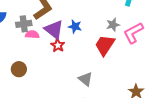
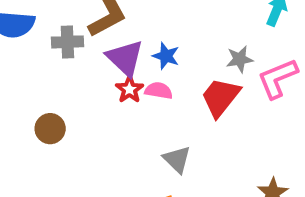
pink semicircle: (32, 35) -> (159, 91), moved

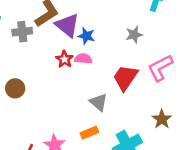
purple triangle: (125, 58) -> (67, 25), moved
pink L-shape: (278, 78) -> (160, 68), moved
red trapezoid: (220, 97) -> (125, 78), moved

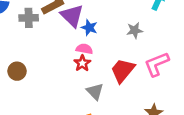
red star: (65, 59) -> (82, 63), moved

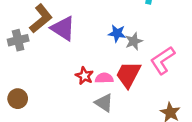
blue star: (89, 28) -> (117, 33), moved
gray star: (135, 30) -> (134, 41), moved
pink semicircle: (84, 49) -> (104, 78), moved

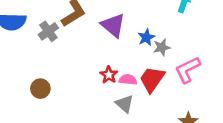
purple triangle: (63, 28) -> (113, 25), moved
blue star: (117, 33) -> (146, 37), turned 30
gray cross: (18, 40) -> (48, 31), turned -30

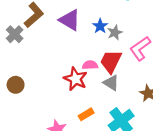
red star: (109, 75) -> (75, 79), moved, size x1.5
gray triangle: (125, 104) -> (111, 83), moved

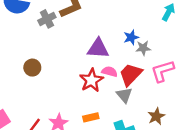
purple triangle: (70, 20) -> (98, 49), moved, turned -45

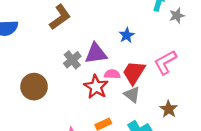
gray cross: (47, 19) -> (72, 60), moved
gray star: (143, 48) -> (177, 16), moved
brown circle: (32, 68) -> (34, 87), size x1.5

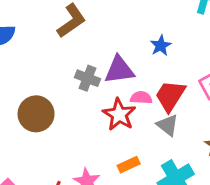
gray cross: (72, 60) -> (88, 78), turned -30

